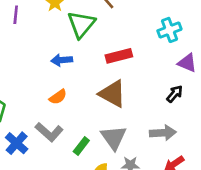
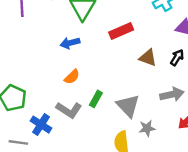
brown triangle: (112, 94) -> (148, 58), moved, size x0.7
green rectangle: (81, 146) -> (96, 99), moved

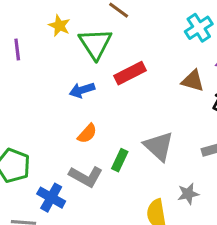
red rectangle: (121, 31) -> (130, 73), moved
brown triangle: (148, 58) -> (193, 81), moved
gray triangle: (128, 106) -> (159, 146), moved

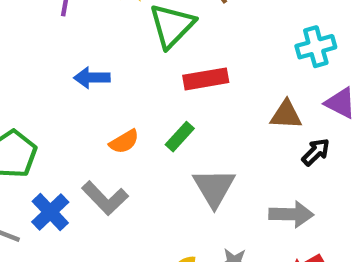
brown triangle: (193, 81) -> (286, 115), turned -30
blue arrow: (82, 90) -> (92, 78), moved
green rectangle: (120, 160) -> (180, 137), moved

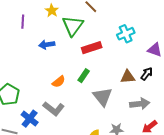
cyan cross: (316, 47) -> (126, 34), moved
blue arrow: (92, 78) -> (47, 45), moved
brown triangle: (286, 115) -> (128, 77), moved

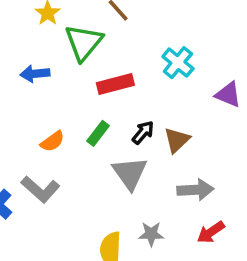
cyan cross: (126, 34) -> (178, 63), turned -30
black arrow: (147, 74) -> (143, 133), moved
brown triangle: (128, 77) -> (177, 140), turned -42

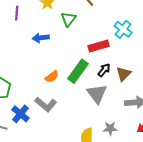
green triangle: (84, 42) -> (68, 19), size x0.7
red rectangle: (115, 84) -> (99, 46), moved
green rectangle: (98, 133) -> (78, 71), size x1.6

